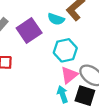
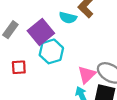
cyan hexagon: (65, 50) -> (51, 51), moved

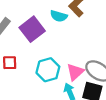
cyan hexagon: (51, 51) -> (48, 70), moved

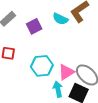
purple square: (32, 29) -> (34, 26), size x0.7

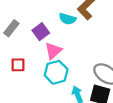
pink triangle: (66, 72) -> (53, 51), moved

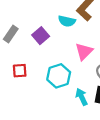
pink triangle: (53, 51) -> (84, 51), moved

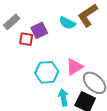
pink triangle: (84, 51) -> (74, 67), moved
red square: (20, 71) -> (26, 39), moved

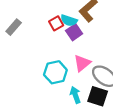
purple square: (39, 30) -> (74, 32), moved
red square: (26, 39) -> (56, 23), moved, turned -32

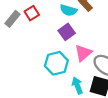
red square: (56, 23) -> (32, 13), moved
purple square: (74, 32) -> (67, 32), moved

